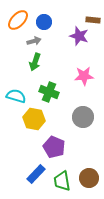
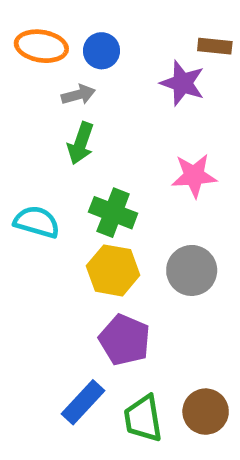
orange ellipse: (18, 20) -> (41, 46), turned 55
yellow hexagon: (34, 119) -> (113, 270), moved

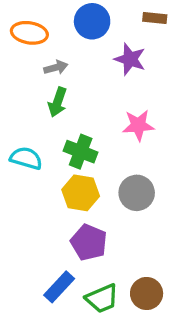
brown rectangle: (215, 46) -> (155, 18), moved
blue circle: (101, 51) -> (92, 21), moved, size x1.4
green trapezoid: (143, 418) -> (102, 298), turned -104

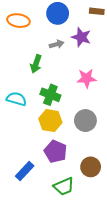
gray arrow: (56, 67) -> (57, 44), moved
blue rectangle: (59, 287) -> (25, 171), moved
brown circle: (147, 294) -> (91, 167), moved

